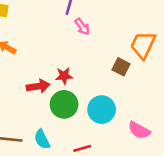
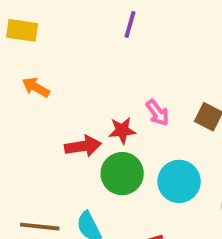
pink arrow: (82, 27) -> (157, 113), moved

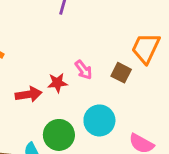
green circle: (122, 174) -> (59, 135), moved

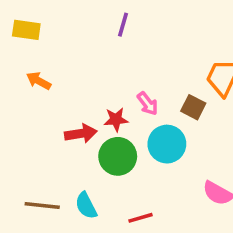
cyan circle: (99, 120) -> (167, 144), moved
green circle: (59, 135) -> (118, 156), moved

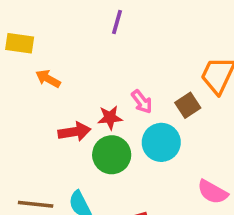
yellow rectangle: (26, 30) -> (20, 43), moved
orange arrow: (39, 81) -> (48, 79), moved
brown square: (193, 107) -> (188, 105), turned 30

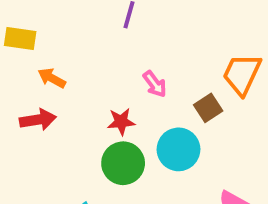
pink arrow: (142, 102) -> (155, 84), moved
red arrow: (74, 132) -> (38, 120), moved

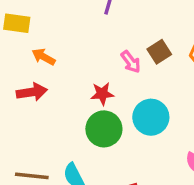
brown square: (208, 108) -> (159, 52), moved

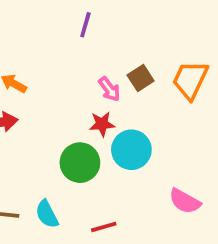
red star: (102, 94) -> (102, 124), moved

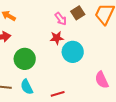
green circle: (80, 163) -> (25, 59), moved
pink semicircle: (185, 201) -> (102, 80), turned 36

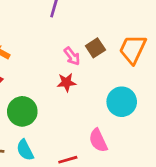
cyan circle: (73, 52) -> (122, 102), moved
pink semicircle: (102, 80) -> (98, 140), moved

